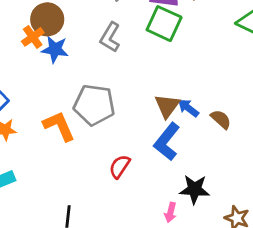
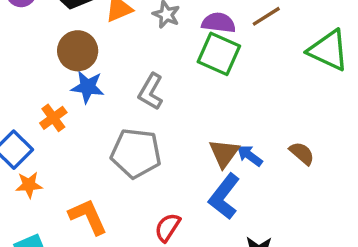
orange cross: (33, 37) -> (53, 118), moved
gray L-shape: (110, 37) -> (151, 92), moved
brown semicircle: (221, 119) -> (302, 153), moved
orange L-shape: (59, 126) -> (88, 217), moved

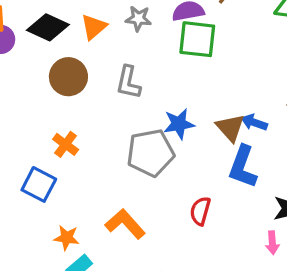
blue star: (88, 87) -> (179, 124), moved
gray L-shape: (151, 92) -> (128, 82), moved
orange star: (29, 185) -> (67, 238), moved, turned 30

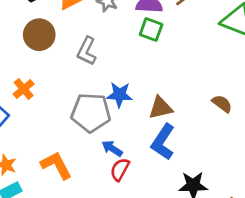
green square: (197, 39) -> (151, 30), size x0.7
blue arrow: (254, 122) -> (112, 148), moved
brown triangle: (230, 128) -> (161, 108), turned 45

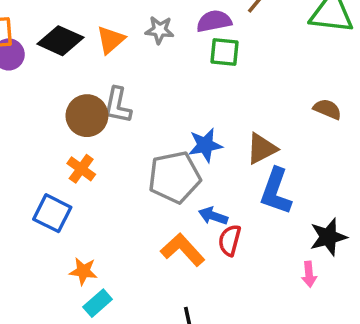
brown circle: (39, 35) -> (87, 116), moved
gray L-shape: (87, 51) -> (118, 105), moved
brown semicircle: (222, 104) -> (327, 109), moved
orange L-shape: (56, 165) -> (183, 250), moved

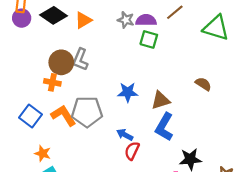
gray star: (160, 30) -> (126, 20), moved
orange cross: (81, 169) -> (52, 82), moved, turned -35
gray pentagon: (174, 177) -> (87, 112), moved
orange L-shape: (183, 250) -> (64, 116), moved

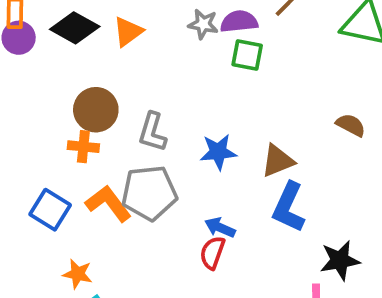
gray L-shape: (80, 59) -> (152, 132), moved
red semicircle: (132, 151) -> (212, 253), moved

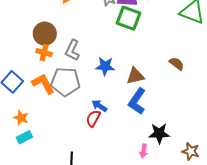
green square: (247, 55) -> (129, 18), size x1.4
orange cross: (83, 147) -> (44, 53), moved

